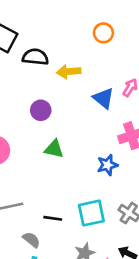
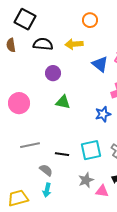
orange circle: (103, 33) -> (90, 20), moved
black semicircle: (35, 57) -> (43, 44), moved

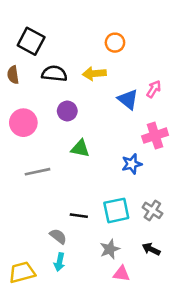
pink circle: (19, 103) -> (23, 123), moved
gray line: (30, 145) -> (38, 172), moved
pink triangle: (102, 191) -> (121, 274), moved

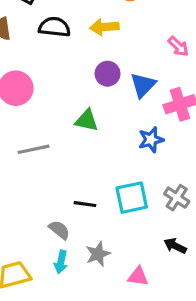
pink arrow: (154, 89) -> (178, 46), turned 102
blue triangle: (128, 99) -> (143, 85), moved, turned 35
purple circle: (67, 111) -> (108, 74), moved
gray star: (110, 249) -> (98, 254), moved

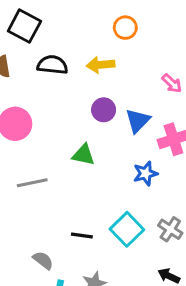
cyan square: (132, 198) -> (127, 229), turned -32
gray semicircle: (59, 230) -> (43, 260), moved

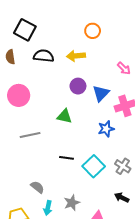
black line: (82, 236) -> (67, 158), moved

